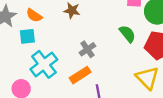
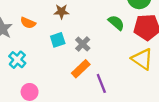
cyan square: (27, 36) -> (58, 40), moved
cyan cross: (44, 64) -> (17, 60), moved, size x0.7

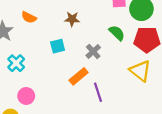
brown star: (61, 12) -> (72, 19), moved
orange semicircle: (28, 23) -> (29, 17), moved
gray cross: (83, 44) -> (93, 51), moved

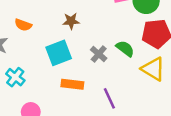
green semicircle: (117, 33) -> (125, 49), moved
cyan square: (58, 46) -> (59, 53), size x1.5
orange rectangle: (79, 76) -> (72, 84), moved, turned 54

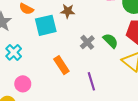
cyan square: (59, 53) -> (46, 25), moved
orange rectangle: (72, 84) -> (61, 65), turned 42

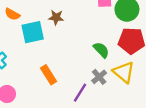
gray cross: (87, 42) -> (99, 77), moved
purple line: (91, 81) -> (80, 93), turned 48

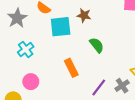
green semicircle: (101, 50) -> (97, 45), moved
gray cross: (99, 77) -> (122, 86), moved

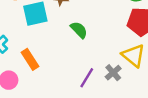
orange rectangle: (71, 68) -> (30, 59), moved

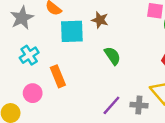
gray cross: (113, 73) -> (139, 105), turned 35

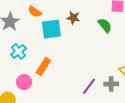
green semicircle: (112, 56) -> (105, 25), moved
orange rectangle: (58, 76) -> (43, 67), turned 60

